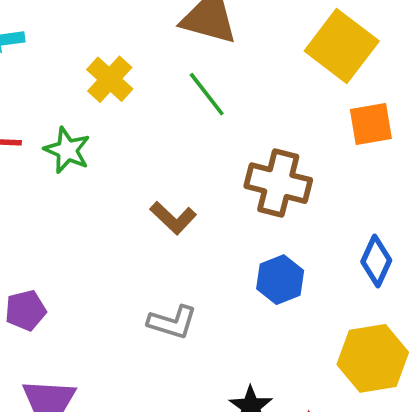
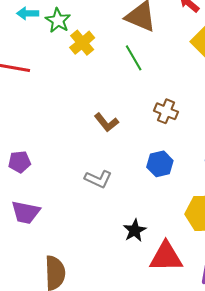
green star: (67, 150) -> (58, 20), moved
brown cross: (278, 183) -> (166, 111), size x0.7

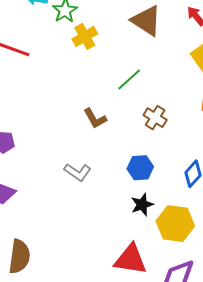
green line: (134, 58) -> (129, 80), moved, turned 68
black star: (135, 231) -> (142, 205), moved

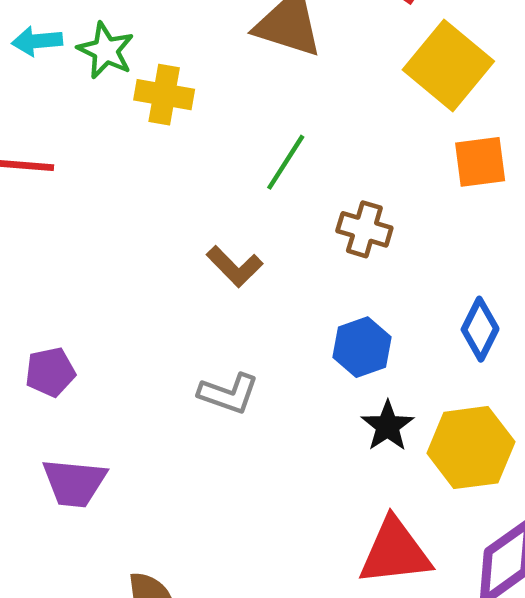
yellow cross: (85, 36) -> (164, 95), turned -35

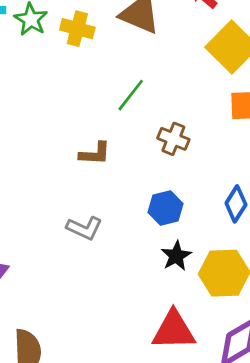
yellow cross: (164, 95) -> (77, 29), moved
brown L-shape: (235, 266) -> (95, 154), turned -48

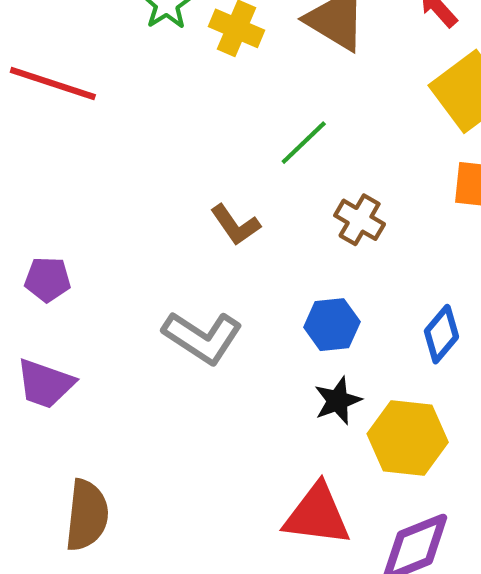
brown L-shape: (95, 154) -> (235, 225), turned 44
gray L-shape: (84, 228) -> (202, 337), size x1.4

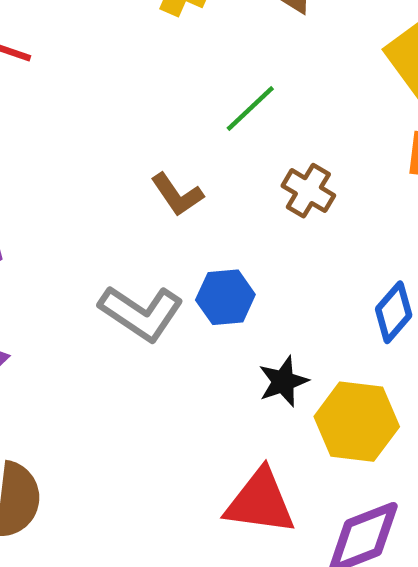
blue hexagon: (332, 325) -> (225, 297), moved

